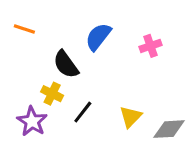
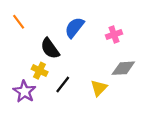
orange line: (24, 29) -> (19, 22), turned 35
gray diamond: (169, 129) -> (123, 68), moved

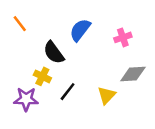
purple star: (24, 91) -> (26, 99), turned -30

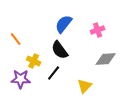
orange line: (20, 24) -> (16, 39), moved
black semicircle: (54, 53) -> (60, 50), moved
yellow triangle: (107, 95) -> (85, 86), moved

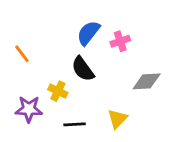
pink cross: (98, 30) -> (120, 41), moved
yellow cross: (34, 61) -> (58, 91), moved
black line: (54, 73) -> (75, 124), moved, turned 49

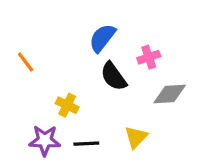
pink cross: (120, 41) -> (149, 57), moved
black semicircle: (83, 69) -> (114, 76), moved
purple star: (29, 109) -> (45, 140), moved

